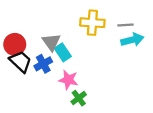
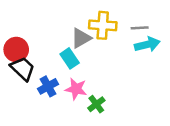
gray triangle: (51, 42) -> (81, 38), moved, turned 36
blue cross: (43, 64) -> (48, 86), moved
green cross: (79, 98) -> (96, 104), moved

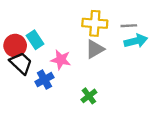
gray triangle: (81, 38) -> (95, 49), moved
cyan rectangle: (70, 58) -> (35, 40), moved
pink star: (76, 89) -> (61, 60), moved

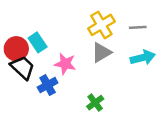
yellow cross: (95, 23) -> (101, 25), turned -35
cyan arrow: (136, 41) -> (143, 58), moved

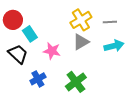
red circle: (16, 49) -> (13, 20), moved
blue cross: (48, 85) -> (38, 79), moved
green cross: (95, 103) -> (76, 82), size x1.5

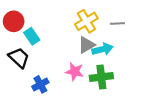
cyan arrow: (114, 46) -> (102, 49), moved
pink star: (52, 51) -> (75, 72), moved
green cross: (76, 82) -> (101, 77), moved, turned 30

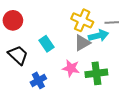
yellow cross: (86, 21) -> (82, 20), turned -35
cyan rectangle: (32, 36) -> (47, 44), moved
cyan arrow: (102, 49) -> (98, 36), moved

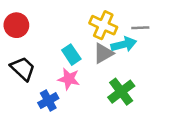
cyan rectangle: (47, 44) -> (71, 55), moved
pink star: (71, 68) -> (69, 79), moved
green cross: (96, 73) -> (121, 92), turned -30

